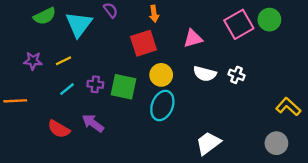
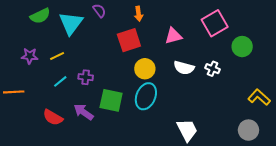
green circle: (269, 20) -> (242, 47), moved
green square: (124, 87) -> (111, 100), moved
white trapezoid: (208, 143) -> (187, 130), turned 100

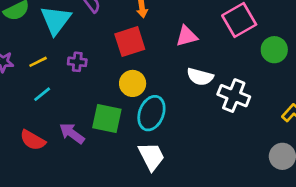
yellow circle: (145, 69) -> (133, 83), moved
white cross: (213, 69) -> (234, 96), moved, size x1.6
purple cross: (86, 77) -> (77, 62), moved
white trapezoid: (187, 130) -> (151, 156), moved

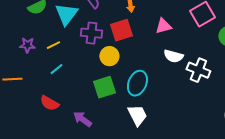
purple cross: (77, 62) -> (91, 33), moved, size x1.5
yellow circle: (133, 83) -> (109, 56), moved
green square: (107, 119) -> (104, 87), turned -30
purple arrow: (72, 133) -> (82, 119), moved

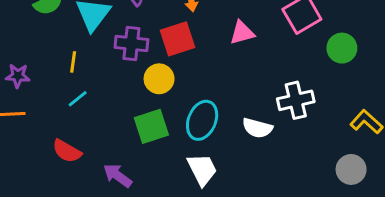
purple star: (27, 45) -> (18, 76), moved
yellow line: (53, 45) -> (73, 62), turned -56
white semicircle: (173, 56) -> (257, 128), moved
white cross: (198, 70) -> (296, 100), turned -35

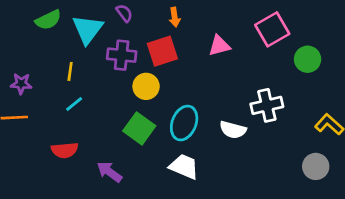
green square: (151, 126) -> (139, 128), turned -36
red semicircle: (67, 151) -> (65, 150), turned -35
white trapezoid: (202, 169) -> (184, 166), turned -40

